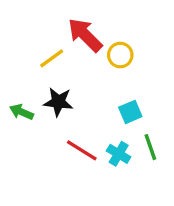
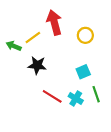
red arrow: (85, 35) -> (54, 22), turned 30
yellow circle: (120, 55) -> (85, 35), moved
green arrow: (22, 112) -> (14, 46), moved

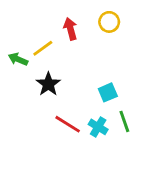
red arrow: (54, 22) -> (70, 29), size x0.7
yellow circle: (85, 35) -> (109, 22), moved
black star: (37, 65) -> (48, 84), turned 30

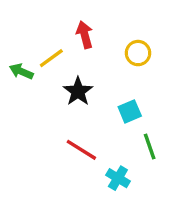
yellow circle: (109, 22) -> (138, 53), moved
black star: (48, 84) -> (78, 91), moved
cyan cross: (98, 127) -> (118, 178), moved

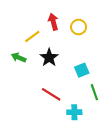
yellow circle: (138, 53) -> (79, 27), moved
green arrow: (21, 71) -> (19, 58), moved
cyan cross: (118, 178) -> (74, 112), turned -32

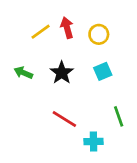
yellow line: (32, 36) -> (41, 32), moved
cyan square: (82, 70) -> (103, 71), moved

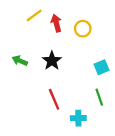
yellow line: (41, 32) -> (34, 15), moved
cyan square: (103, 71) -> (101, 67), moved
red line: (64, 119) -> (54, 99), turned 35

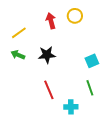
yellow line: (34, 15) -> (19, 33), moved
yellow circle: (83, 29) -> (75, 16), moved
black star: (52, 61) -> (47, 55), turned 30

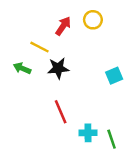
red arrow: (51, 21) -> (63, 26), turned 49
yellow line: (19, 33) -> (40, 47), moved, turned 63
green line: (90, 88) -> (112, 139), moved

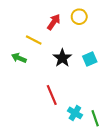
black star: (58, 68) -> (62, 58), moved, turned -30
cyan square: (114, 76) -> (90, 59), moved
cyan cross: (88, 133) -> (75, 113), turned 32

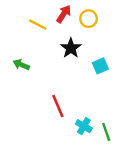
red arrow: (54, 22) -> (64, 14), moved
yellow line: (34, 40) -> (38, 25), moved
black star: (62, 58) -> (71, 48), moved

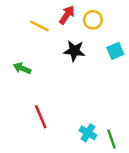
black star: (71, 48) -> (74, 51), turned -30
cyan square: (100, 66) -> (115, 51), moved
red line: (58, 106) -> (41, 117), moved

